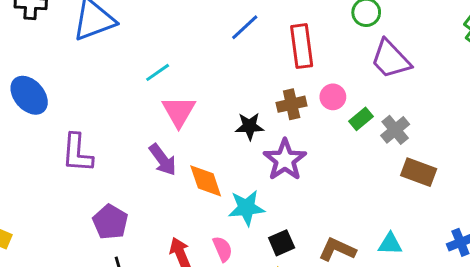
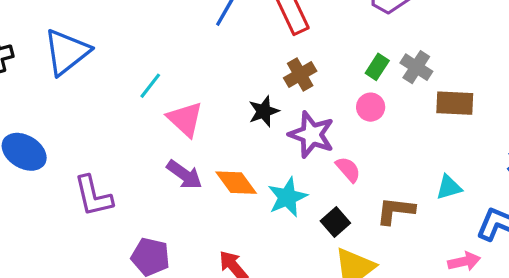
pink circle: (333, 97) -> (371, 107), moved
pink semicircle: (222, 249) -> (348, 169), moved

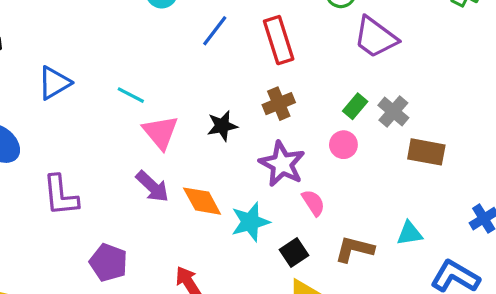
blue triangle: (67, 52) -> (54, 83), moved, size x0.7
cyan line: (150, 86) -> (131, 95), turned 72
black star: (264, 111) -> (222, 126), moved

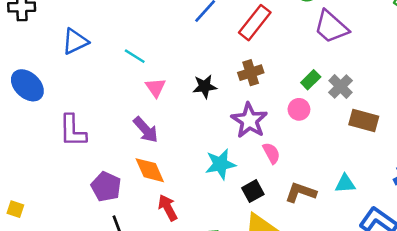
red rectangle: (279, 40) -> (255, 23), turned 51
pink triangle: (160, 132) -> (156, 87), size x0.7
orange diamond: (202, 201) -> (150, 170), moved

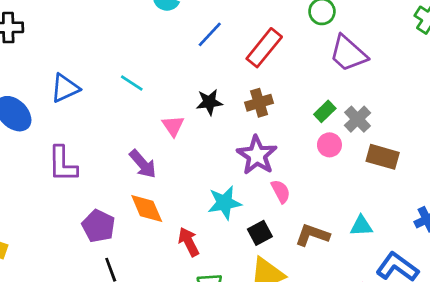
blue triangle: (75, 41) -> (65, 88), moved
black star: (205, 86) -> (209, 102), moved
pink triangle: (156, 87) -> (173, 126), moved
pink circle: (299, 109) -> (329, 145), moved
red arrow: (168, 208) -> (189, 242), moved

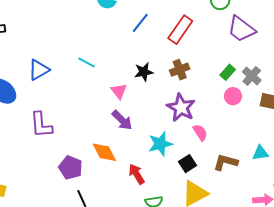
purple arrow: (143, 164) -> (122, 120), moved

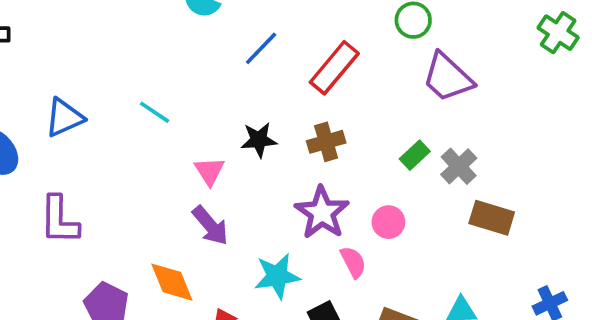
pink circle: (233, 96) -> (388, 222), moved

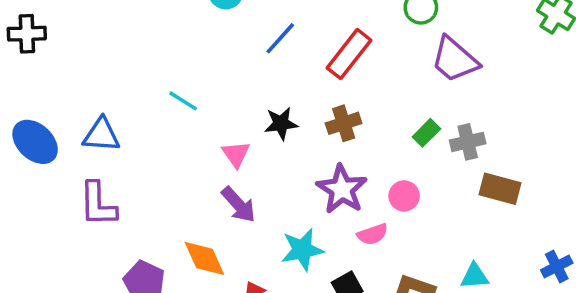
blue triangle: (64, 118) -> (101, 135), moved, turned 30
gray cross: (459, 166) -> (468, 142), turned 32
pink semicircle: (353, 262) -> (372, 234), turned 100

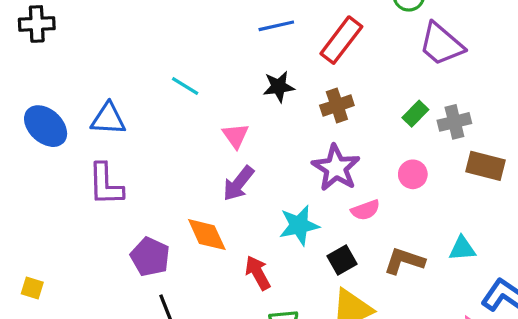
blue line: (280, 38) -> (276, 26), turned 36
black star: (281, 123) -> (279, 87), moved
pink circle: (404, 196) -> (413, 174), moved
purple arrow: (239, 205) -> (238, 183), turned 81

